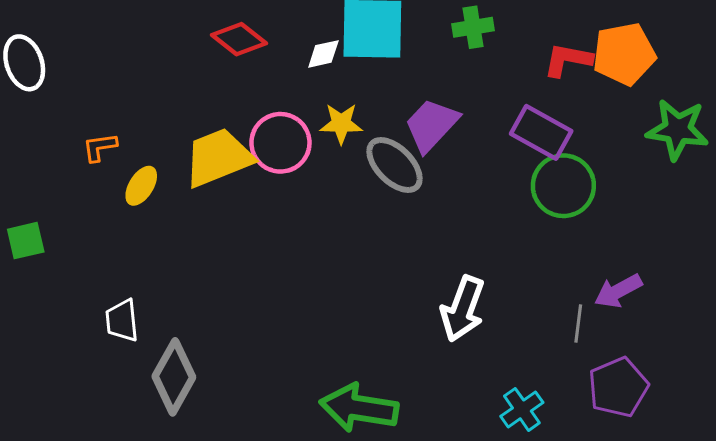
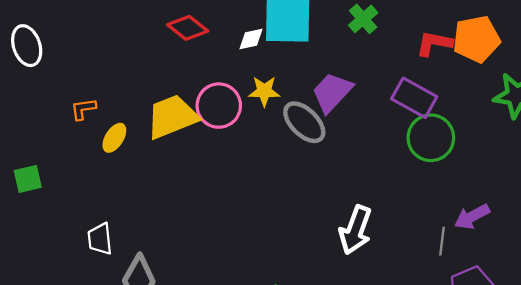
green cross: (473, 27) -> (363, 19), turned -32

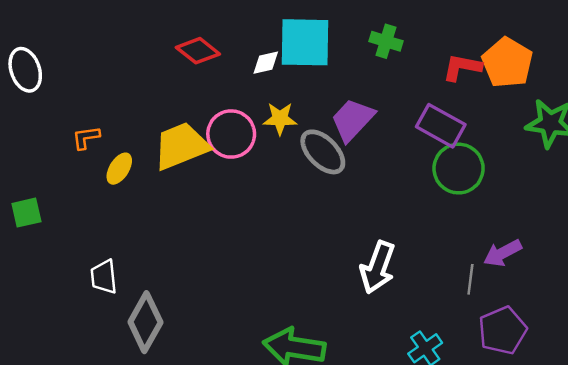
green cross: (363, 19) -> (386, 41), turned -32
orange pentagon: (476, 39) -> (507, 63), turned -30

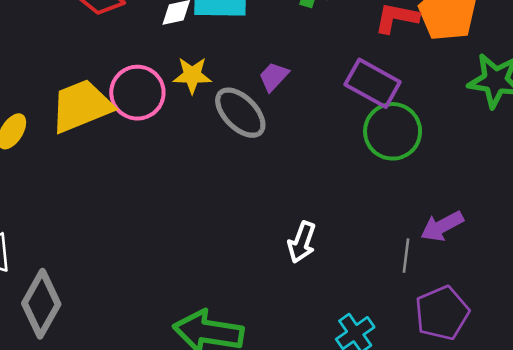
purple trapezoid: (353, 120) -> (274, 77), size x0.6
white arrow: (378, 267) -> (302, 242), size x0.7

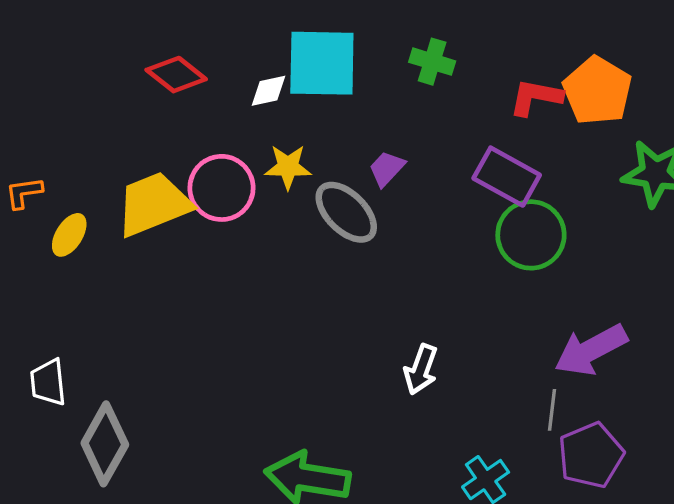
purple arrow: (442, 226) -> (591, 350), size x1.4
gray line: (406, 256) -> (552, 410), moved

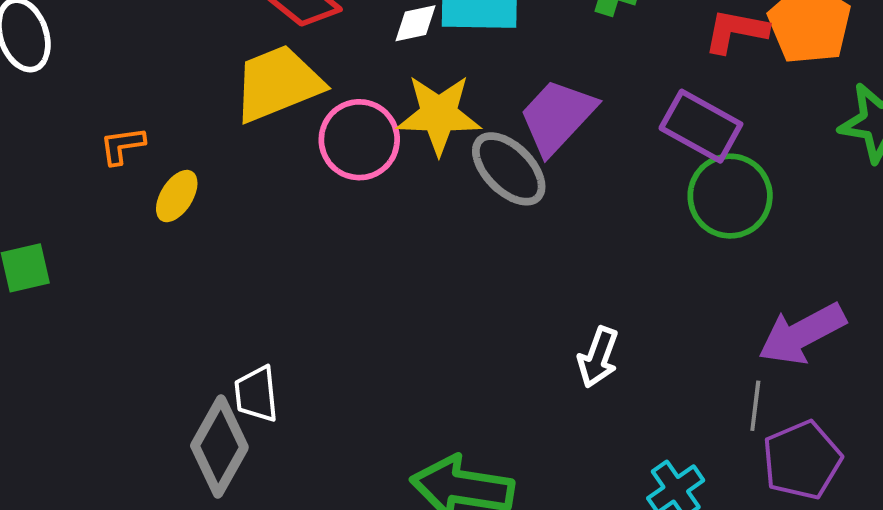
yellow star: (288, 167) -> (439, 114), size x1.5
purple trapezoid: (387, 168) -> (557, 116), size x1.8
yellow trapezoid: (153, 204) -> (278, 83), moved
white trapezoid: (48, 382) -> (256, 394), moved

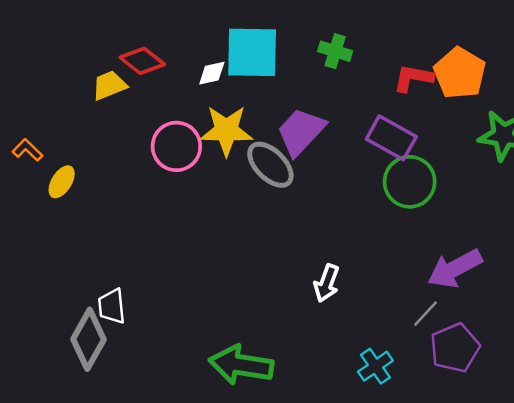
yellow trapezoid: (278, 83) -> (109, 85), moved, size x0.6
orange L-shape: (122, 146) -> (27, 150), turned 52
gray line: (755, 406) -> (425, 314), turned 36

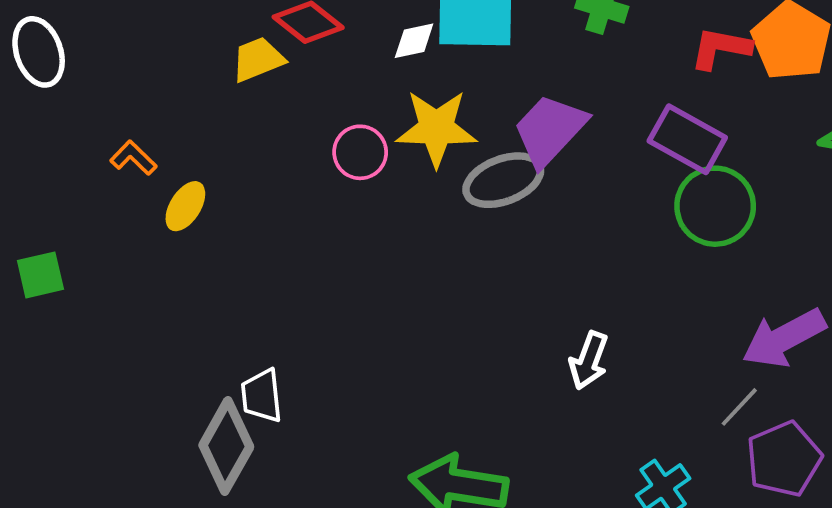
pink circle: (176, 146) -> (360, 152), size x0.7
gray ellipse: (270, 165) -> (503, 180), turned -66

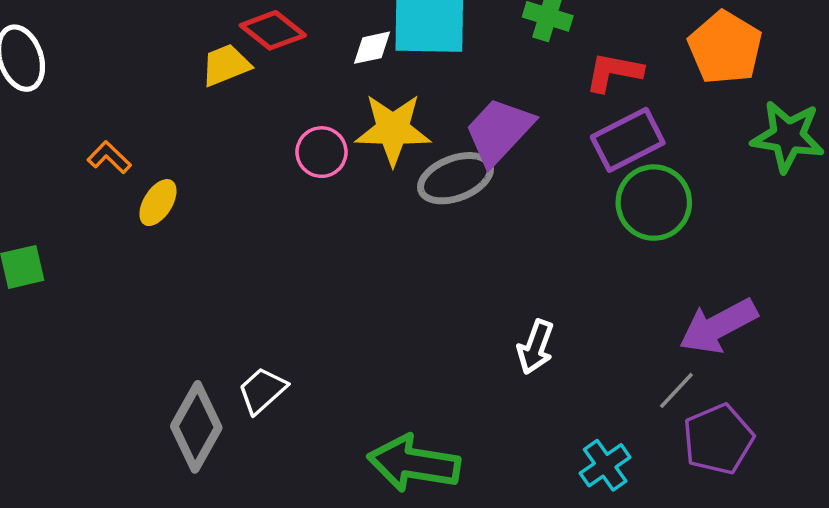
red L-shape: (721, 48) -> (614, 72), moved
purple rectangle: (687, 139) -> (628, 140), turned -56
white trapezoid: (262, 396) -> (262, 390), moved, turned 54

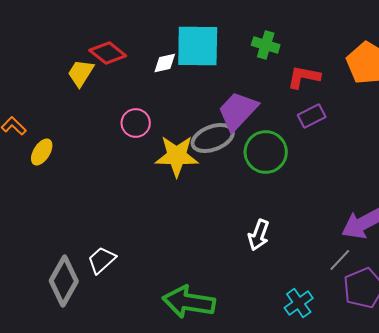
yellow trapezoid: (226, 65) -> (81, 73), turned -36
yellow star: (393, 129) -> (177, 156), moved
purple rectangle: (628, 140) -> (312, 116), size x0.7
green circle: (654, 203) -> (266, 152), moved

